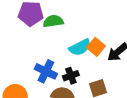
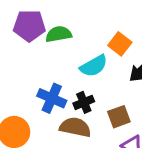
orange square: (96, 47) -> (120, 44), moved

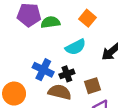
orange square: (120, 44) -> (87, 18), moved

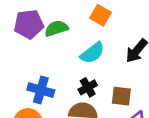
blue cross: (43, 70) -> (41, 90), moved
brown square: (93, 86) -> (121, 96), turned 35

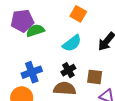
green semicircle: (56, 28) -> (35, 31), moved
blue cross: (41, 90) -> (32, 72), turned -36

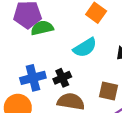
black cross: (68, 70) -> (62, 78), moved

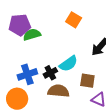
cyan semicircle: (85, 48) -> (68, 64), moved

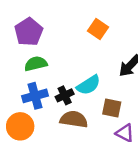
purple pentagon: (20, 25) -> (29, 32), turned -30
green semicircle: (32, 35) -> (36, 64), moved

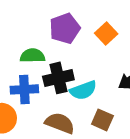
purple pentagon: (29, 32) -> (65, 28), moved
black cross: (65, 95) -> (58, 78), moved, size x1.5

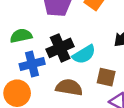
green semicircle: (32, 56) -> (21, 36), moved

